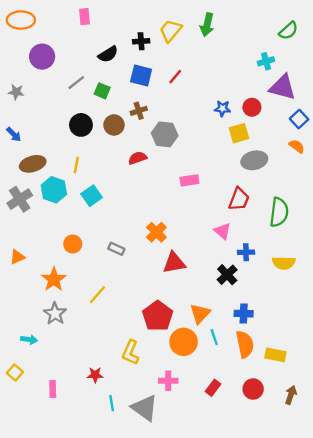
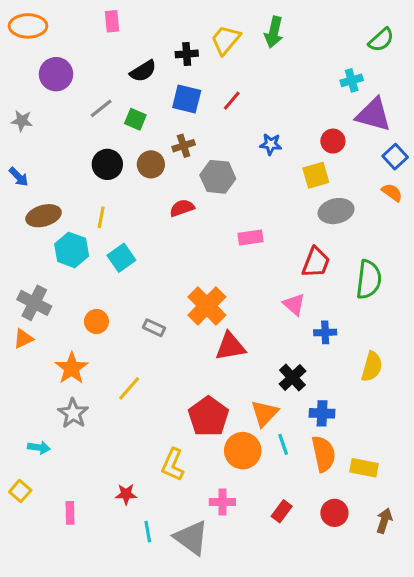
blue star: (222, 108) -> (271, 144), moved
gray cross: (20, 199) -> (34, 303), moved, turned -30
orange cross: (156, 232) -> (207, 306), size x1.4
yellow semicircle: (284, 263) -> (372, 367), moved, turned -75
black cross: (227, 275) -> (292, 378), moved

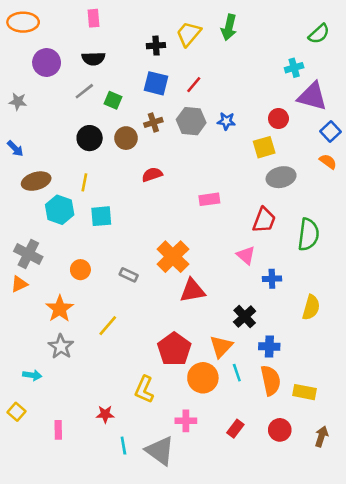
black semicircle: (143, 71) -> (93, 59), moved, turned 30
gray hexagon: (218, 177) -> (191, 121), moved
cyan square: (121, 258) -> (101, 216), turned 30

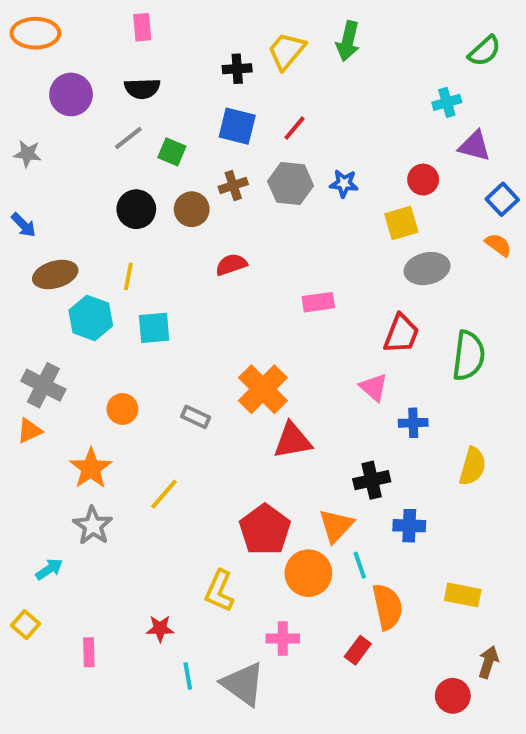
purple triangle: (312, 96) -> (475, 146), size x0.7
black cross: (245, 317) -> (372, 480), turned 30
cyan arrow: (32, 375) -> (49, 569), turned -42
orange semicircle: (271, 380) -> (387, 607), moved
red circle: (280, 430) -> (453, 696), moved

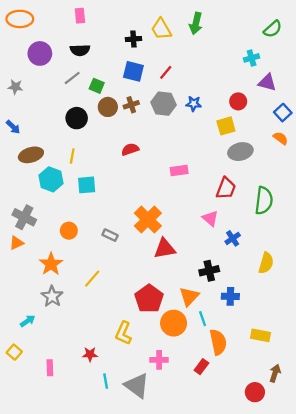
yellow trapezoid: (287, 51) -> (161, 29), turned -70
brown circle: (192, 209) -> (108, 107), moved
blue cross: (413, 423) -> (233, 238), turned -32

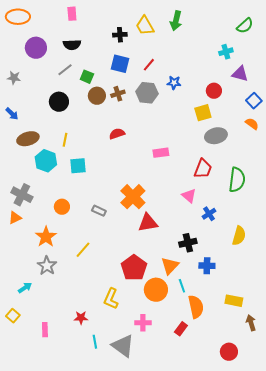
blue star: (194, 104) -> (174, 83), moved
black circle: (77, 118) -> (59, 102), moved
brown arrow: (275, 373) -> (251, 323), moved, turned -35

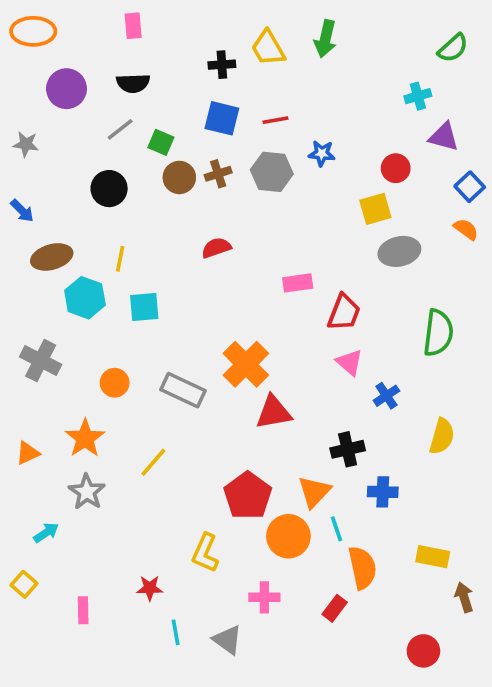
red line: (149, 65) -> (275, 120), turned 40
red trapezoid: (203, 169) -> (344, 312), moved
gray rectangle: (99, 211) -> (183, 390), size x1.6
orange triangle: (15, 218) -> (28, 453), moved
gray triangle: (123, 346) -> (227, 640), size x0.7

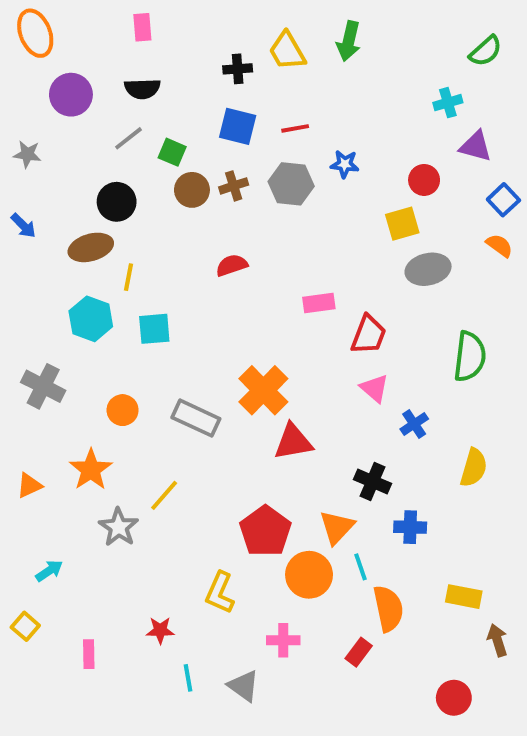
orange ellipse: (33, 31) -> (35, 33), turned 69
brown ellipse: (52, 257) -> (91, 247), moved
black cross: (348, 449) -> (372, 482), turned 36
gray star: (87, 492) -> (119, 527), moved

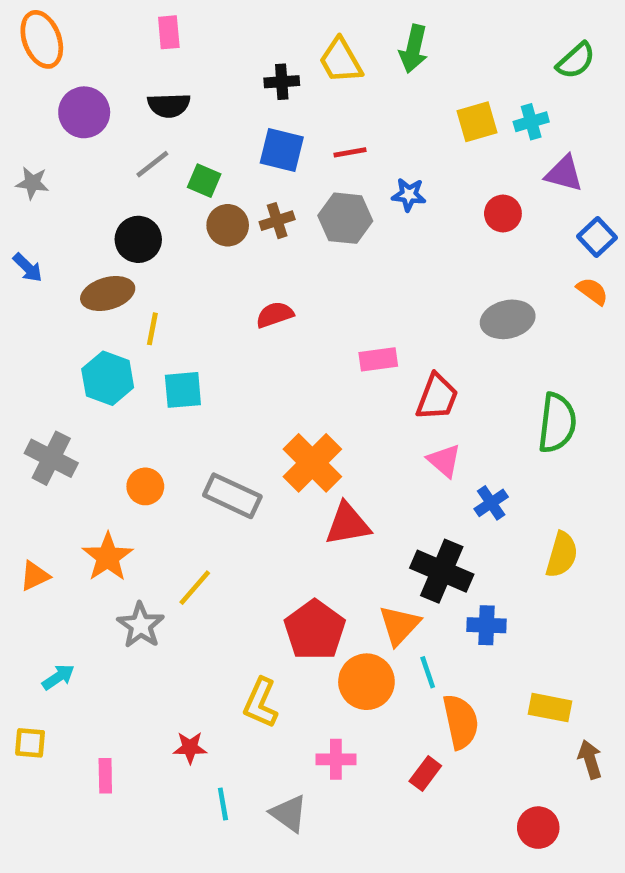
yellow square: (402, 224) -> (477, 122), moved
black cross: (372, 482) -> (442, 571), size x1.4
yellow square: (25, 626) -> (30, 743), turned -36

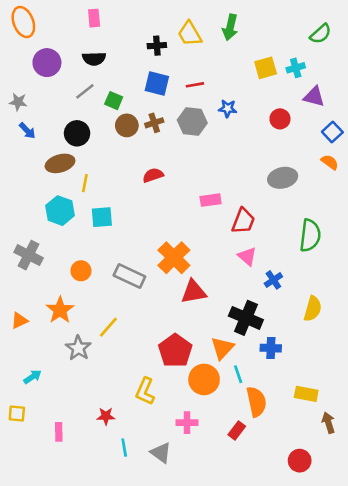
blue arrow: (28, 268) -> (27, 131), moved

